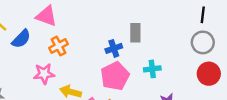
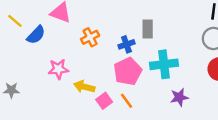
orange cross: (58, 46) -> (90, 37), moved
cyan cross: (152, 69) -> (164, 64), size x1.6

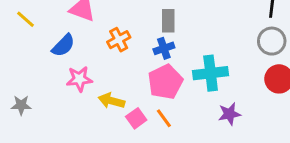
gray rectangle: (148, 29) -> (168, 21), moved
blue semicircle: (36, 35) -> (63, 45), moved

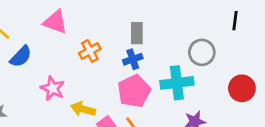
gray circle: (272, 41) -> (202, 52), moved
blue semicircle: (63, 45) -> (21, 57), moved
pink star: (79, 79) -> (53, 88), turned 30

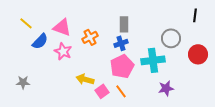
pink triangle: (55, 22) -> (62, 27), moved
pink star: (53, 88) -> (63, 51), moved
red circle: (242, 88) -> (198, 54), moved

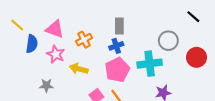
black line: (195, 15) -> (193, 17), turned -56
blue semicircle: (40, 41) -> (32, 44), turned -36
yellow arrow: (85, 79) -> (79, 69), moved
gray star: (23, 82) -> (46, 85), moved

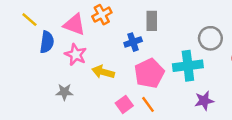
orange cross: (84, 40) -> (102, 15), moved
blue cross: (116, 46) -> (133, 42), moved

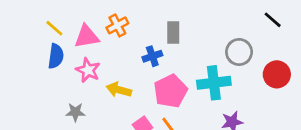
yellow line: (29, 20) -> (54, 28), moved
pink triangle: (74, 25) -> (87, 37), turned -30

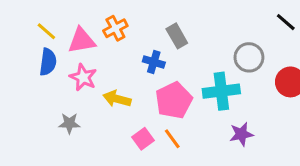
gray rectangle: (173, 32) -> (177, 36), turned -30
blue cross: (152, 56) -> (154, 62), turned 36

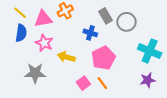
gray circle: (249, 57) -> (126, 22), moved
cyan cross: (221, 91) -> (150, 51), moved, turned 30
gray star: (69, 123) -> (35, 73), size x1.5

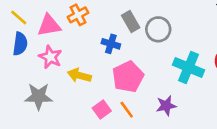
purple star: (148, 80) -> (166, 106), moved

